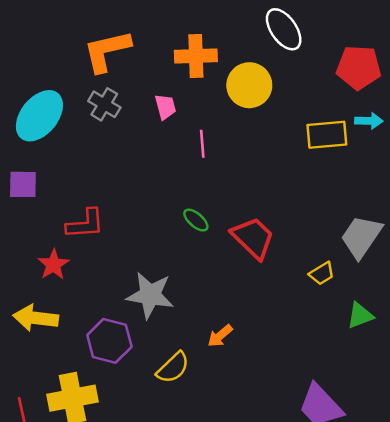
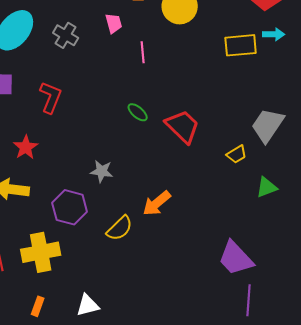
gray cross: (104, 104) -> (66, 35), moved
red L-shape: (85, 224) -> (51, 97), moved, turned -64
gray star: (150, 295) -> (102, 171), size x0.6
orange arrow: (220, 336) -> (157, 203), size x1.4

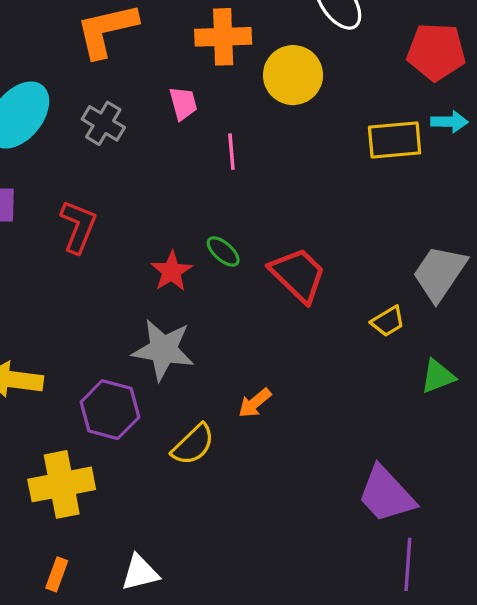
red star: (26, 147) -> (172, 271), moved
gray star: (102, 171) -> (163, 350), size x1.6
orange arrow: (157, 203) -> (255, 403), size x0.7

